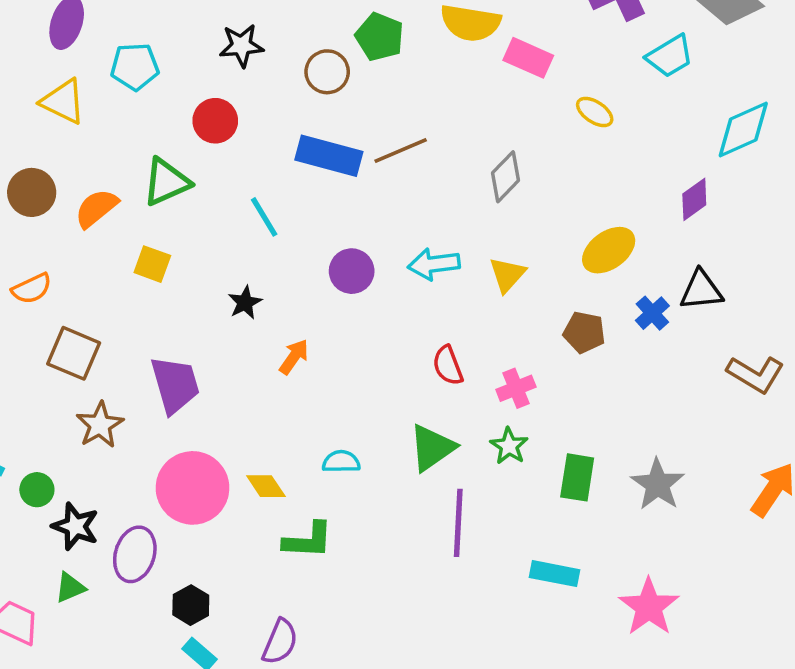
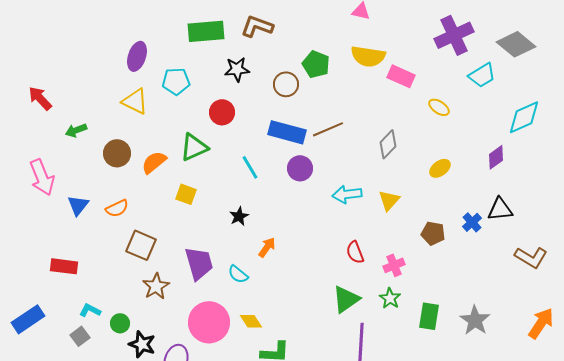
yellow ellipse: (609, 250) -> (440, 168), moved, size x0.7
purple circle: (352, 271) -> (300, 168), moved
cyan semicircle: (341, 462) -> (238, 274), moved, turned -140

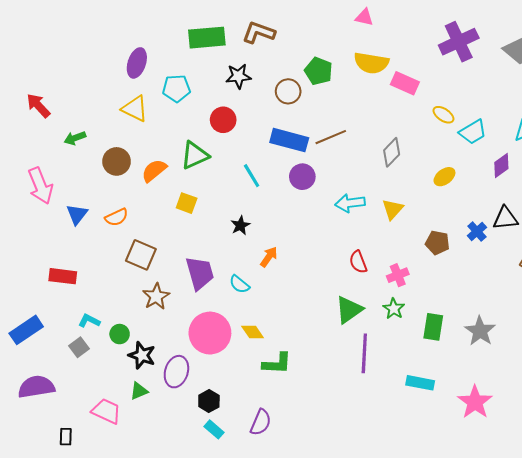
cyan trapezoid: (482, 75) -> (473, 132), moved

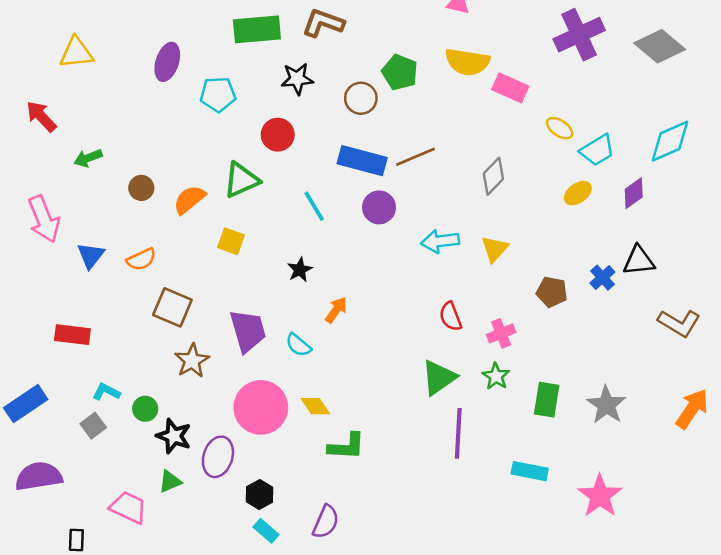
yellow triangle: (135, 109) -> (76, 53), moved, turned -32
brown circle: (117, 161) -> (141, 188), size x0.7
yellow ellipse: (444, 177) -> (578, 193), moved

